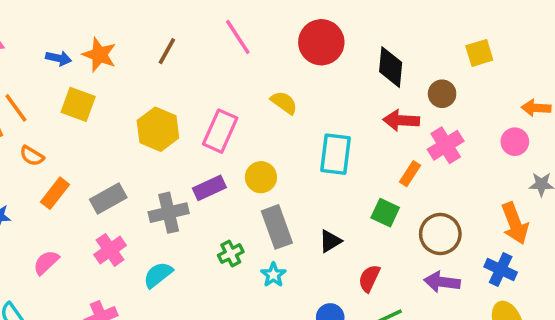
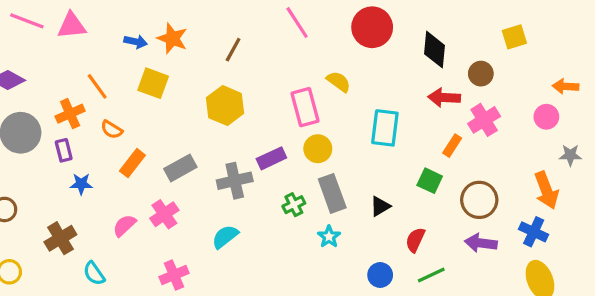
brown line: (167, 51) -> (233, 50), moved
pink rectangle: (220, 131) -> (305, 107), moved, turned -39
pink cross: (110, 250) -> (164, 214), moved
green cross: (231, 254) -> (294, 205), moved

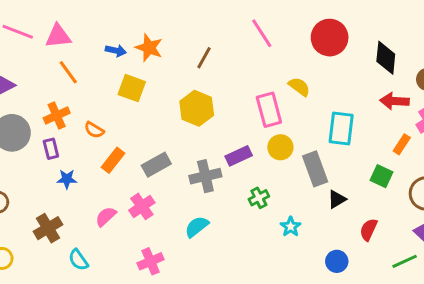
orange line: (97, 86) -> (68, 72), moved
gray rectangle: (332, 193) -> (315, 169), moved
green line: (431, 275) -> (405, 261), moved

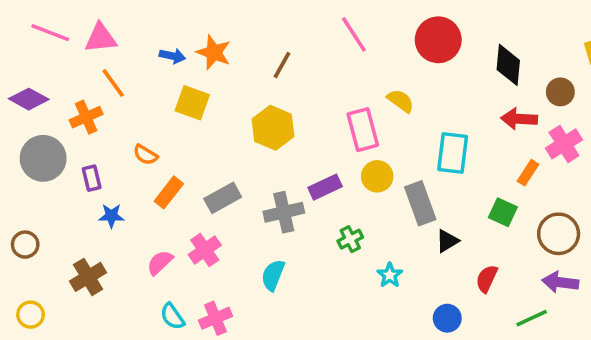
orange cross: (57, 115) -> (86, 117), moved
cyan semicircle: (197, 227) -> (273, 275), turned -30
cyan semicircle: (78, 260) -> (172, 316), moved

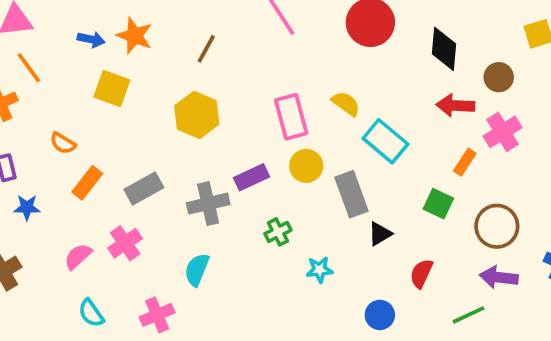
yellow semicircle: (401, 101) -> (346, 104), moved
cyan rectangle: (453, 153) -> (385, 141), turned -57
cyan star: (390, 275) -> (319, 270), turned 30
pink cross: (216, 318) -> (157, 315), moved

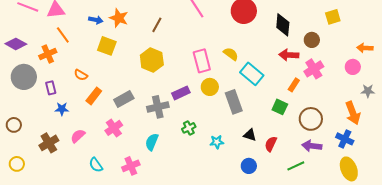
green cross: (278, 232) -> (189, 128), moved
black triangle: (380, 234) -> (250, 135), moved, turned 48
pink semicircle: (78, 256) -> (78, 136), moved

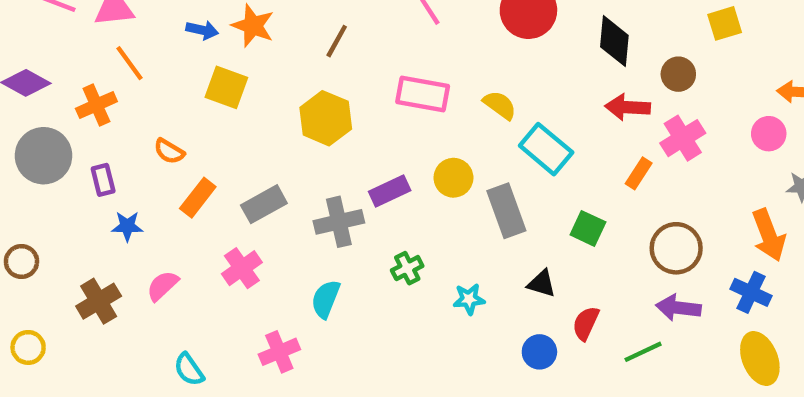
pink rectangle: (202, 61) -> (423, 94), moved, turned -65
green square: (280, 107) -> (588, 228), moved
red semicircle: (271, 144) -> (586, 323), moved
cyan semicircle: (96, 165) -> (189, 370), moved

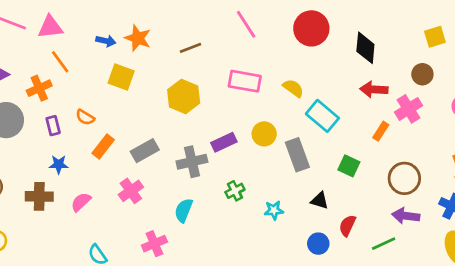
brown line: (337, 41) -> (191, 48), turned 40
brown circle: (678, 74) -> (422, 74), moved
purple rectangle: (103, 180) -> (53, 126), moved
brown cross: (99, 301) -> (39, 196), moved, turned 32

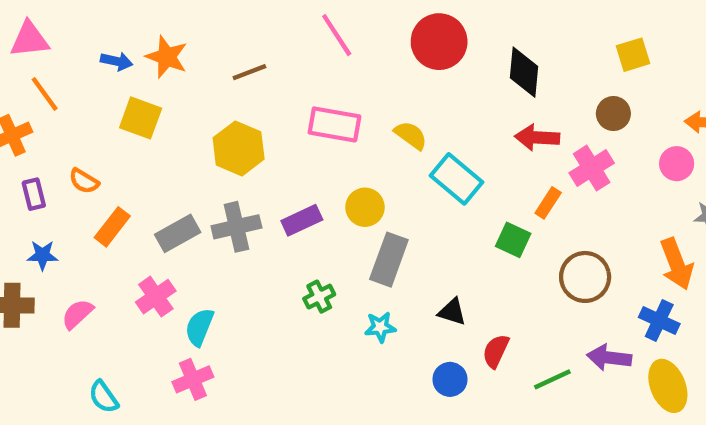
gray rectangle: (297, 155) -> (389, 260), moved, turned 40
gray cross: (192, 162) -> (236, 227), moved
green square: (349, 166) -> (513, 240), moved
cyan semicircle: (184, 210) -> (199, 327), moved
purple arrow: (406, 216) -> (609, 358), moved

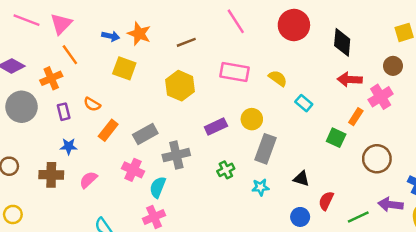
pink triangle: (29, 39) -> (61, 24), turned -40
cyan rectangle: (457, 179) -> (304, 103), size x0.6
gray cross: (236, 227) -> (176, 155), moved
pink cross: (156, 297) -> (133, 170), turned -30

